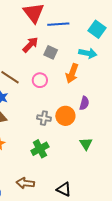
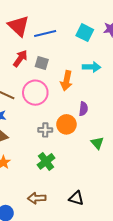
cyan arrow: (88, 53) -> (92, 67), moved
pink circle: (40, 80) -> (35, 93), size x1.6
green triangle: (86, 144) -> (97, 143), moved

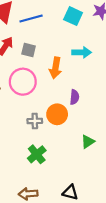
green triangle: (97, 143) -> (88, 142), moved, turned 40

